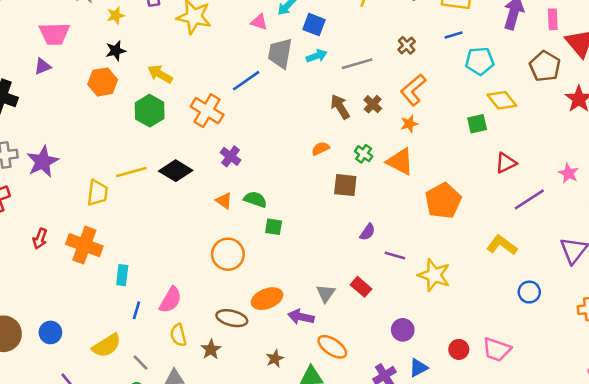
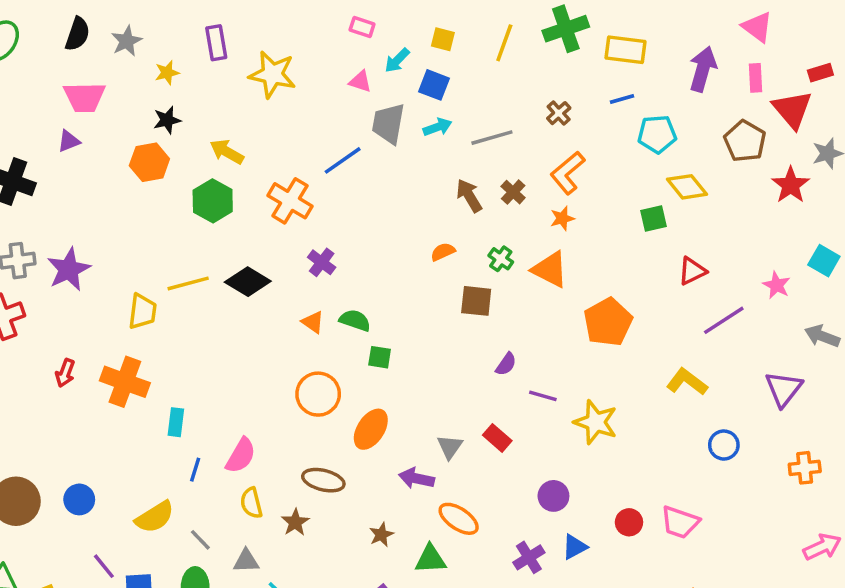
orange ellipse: (267, 299) -> (371, 429), moved, turned -36

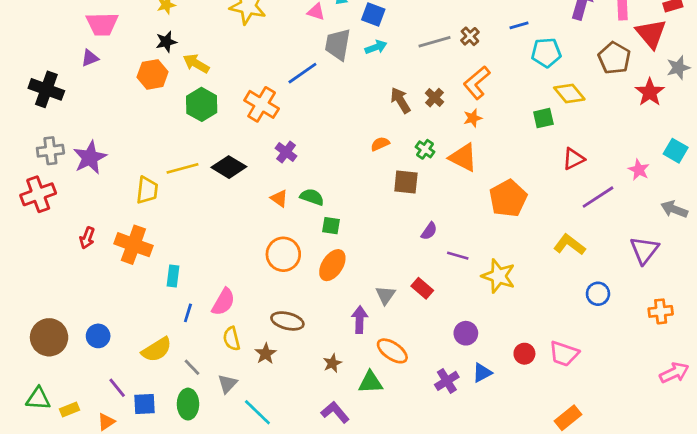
gray line: (492, 138) -> (435, 42), moved
yellow arrow: (227, 152) -> (196, 64), moved
orange ellipse: (371, 429) -> (332, 265), moved
purple arrow: (416, 478) -> (360, 320), turned 80
gray triangle: (246, 561) -> (227, 384), turned -45

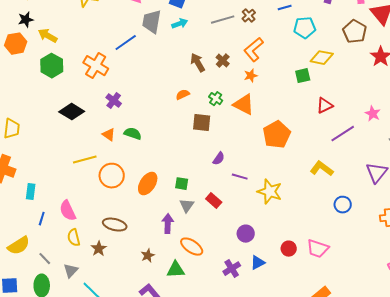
yellow diamond: (569, 93) -> (322, 58), turned -40
yellow line: (183, 168) -> (85, 160), moved
green square: (331, 226) -> (182, 184), moved
pink semicircle: (223, 302) -> (68, 211), turned 125

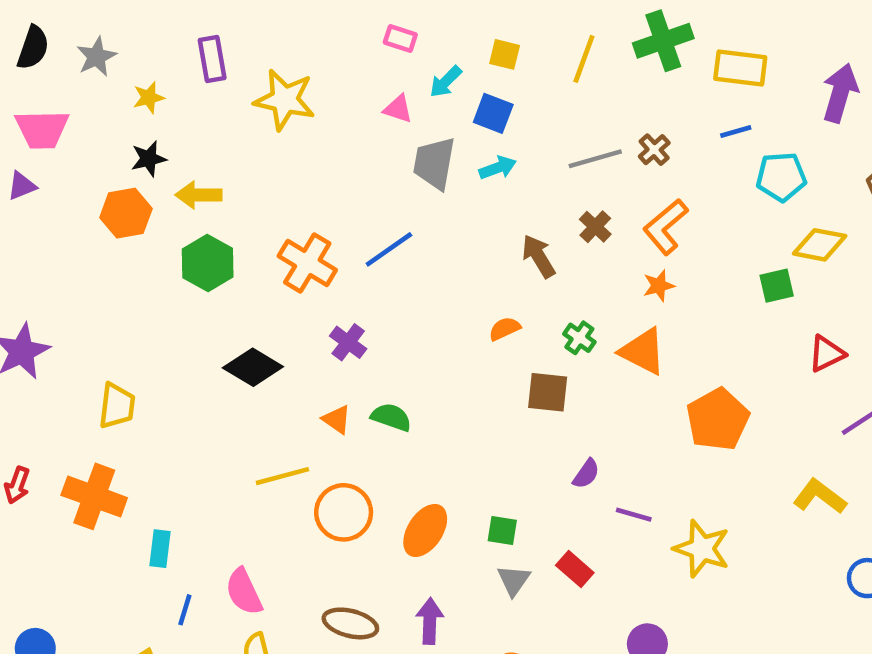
yellow arrow: (48, 36) -> (199, 195), turned -30
blue line: (126, 43) -> (389, 249), moved
brown cross: (223, 61) -> (595, 227), moved
purple arrow: (168, 224) -> (430, 621), moved

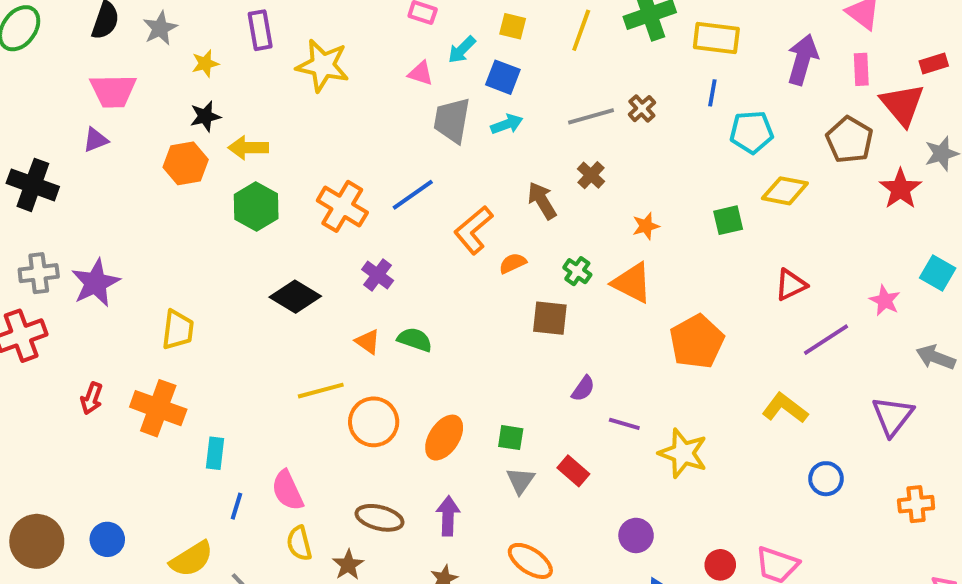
blue line: (736, 131) -> (712, 93), turned -64
orange L-shape: (666, 227) -> (473, 230), moved
green square: (777, 286) -> (728, 220), moved

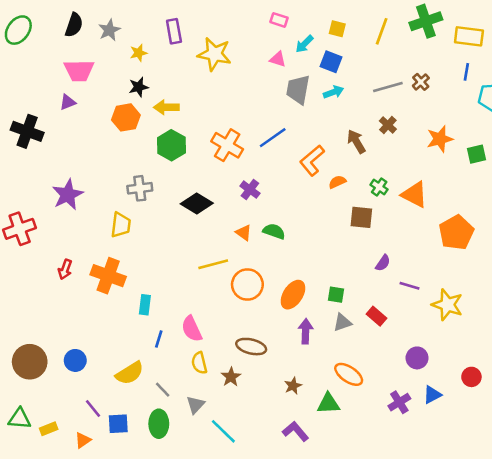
orange star: (646, 226) -> (440, 139), moved, size x1.5
gray cross: (39, 273) -> (140, 188), moved
gray triangle: (521, 481) -> (342, 322), turned 36
purple arrow: (448, 516) -> (306, 331), moved

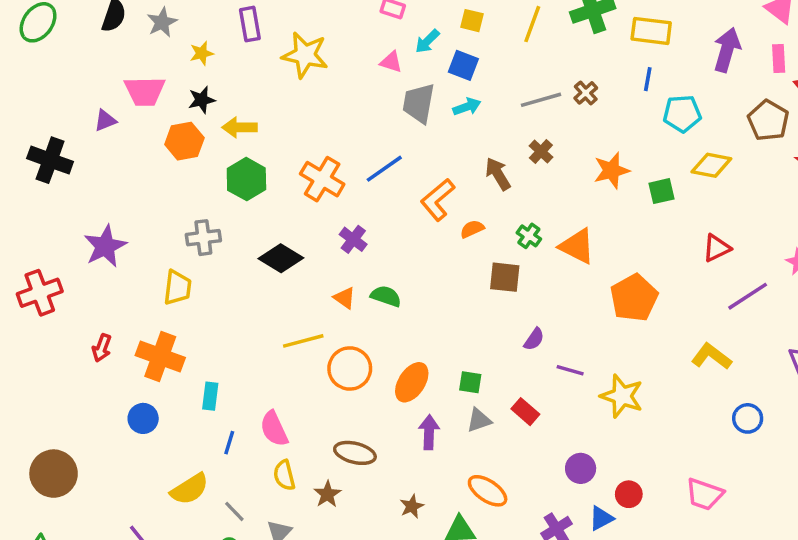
pink trapezoid: (79, 71) -> (145, 91), moved
blue circle: (75, 360) -> (143, 418), moved
red circle: (471, 377) -> (629, 494), moved

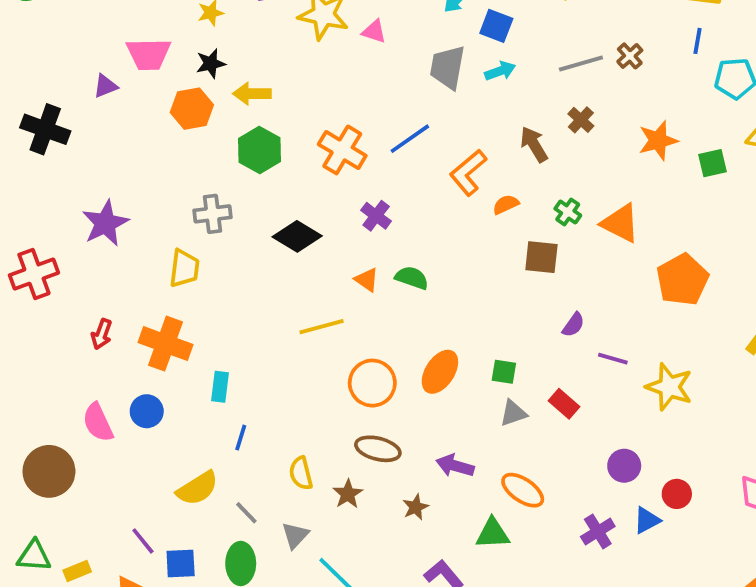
pink triangle: (391, 62) -> (374, 32), moved
orange circle: (350, 368) -> (372, 383), moved
pink semicircle: (274, 429) -> (98, 423), moved
purple arrow: (429, 432) -> (455, 466), moved, turned -76
brown star: (412, 506) -> (416, 507), moved

